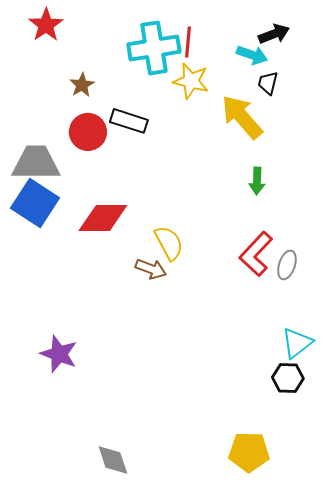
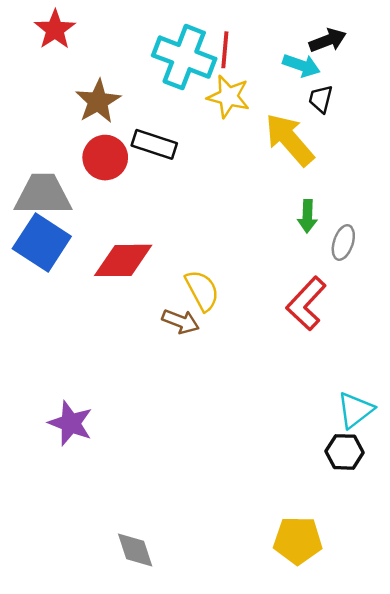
cyan cross: (154, 48) -> (184, 57), turned 30
brown star: (82, 85) -> (98, 101), size x1.5
gray ellipse: (287, 265) -> (343, 242), moved

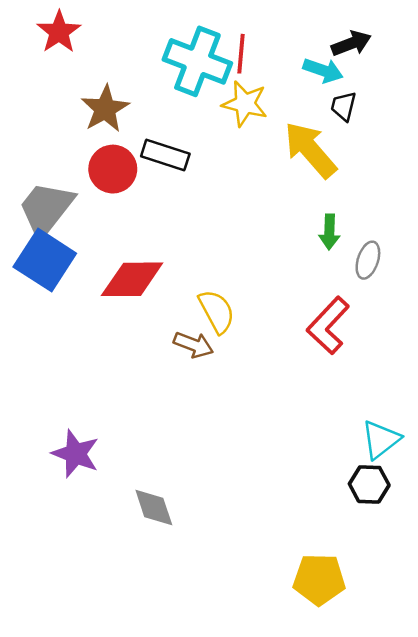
gray trapezoid: (43, 195) -> (46, 209), turned -52
gray diamond: (135, 550) -> (154, 508), moved

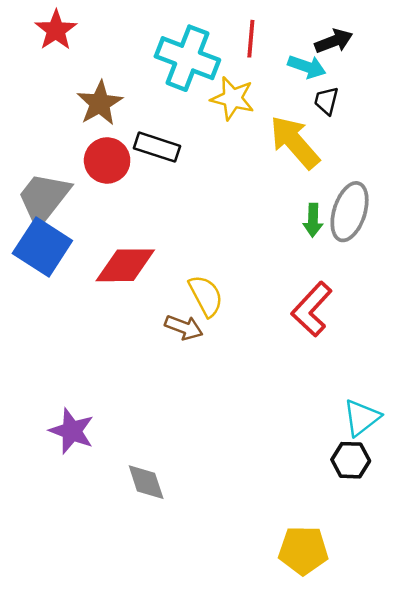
red line: (241, 54) -> (251, 39), moved
gray ellipse: (368, 260) -> (350, 212), moved, size x1.6

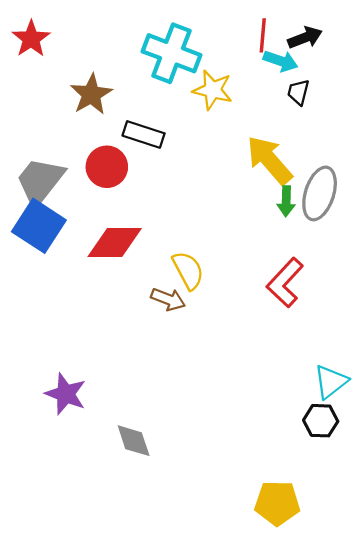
red star: (56, 30) -> (31, 39), moved
red line: (251, 39) -> (263, 35), moved
yellow arrow: (295, 142) -> (269, 160), moved
red circle: (107, 160) -> (107, 167), moved

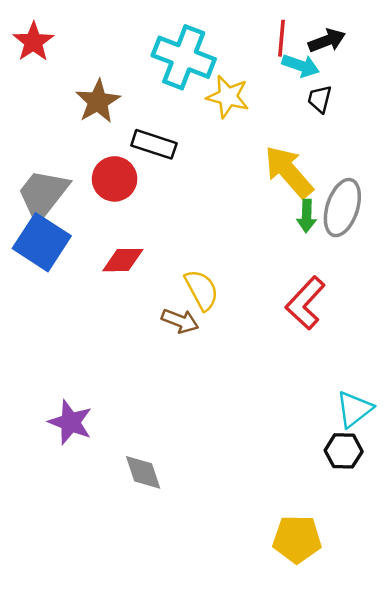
red diamond: (115, 242) -> (123, 260), size x0.7

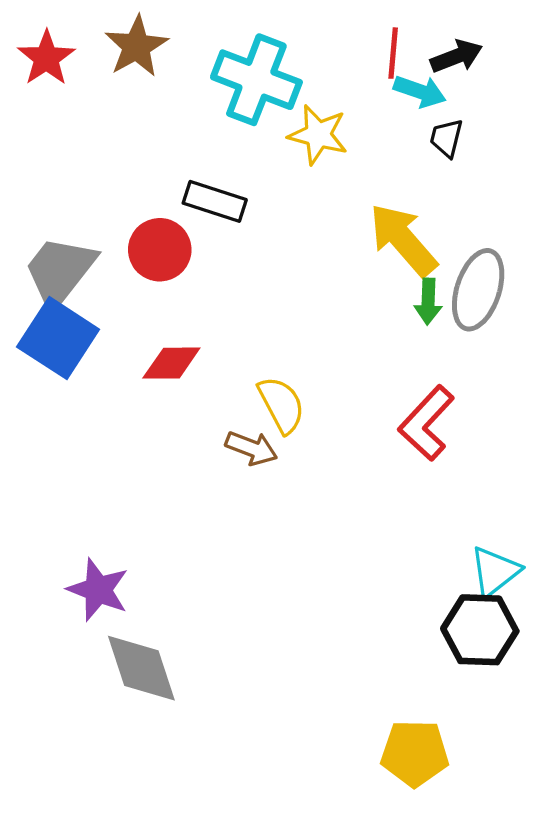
brown star: (98, 101) -> (136, 46), moved
black hexagon: (344, 451) -> (480, 630), size x1.4
gray diamond: (143, 472) -> (141, 668), moved, size x1.4

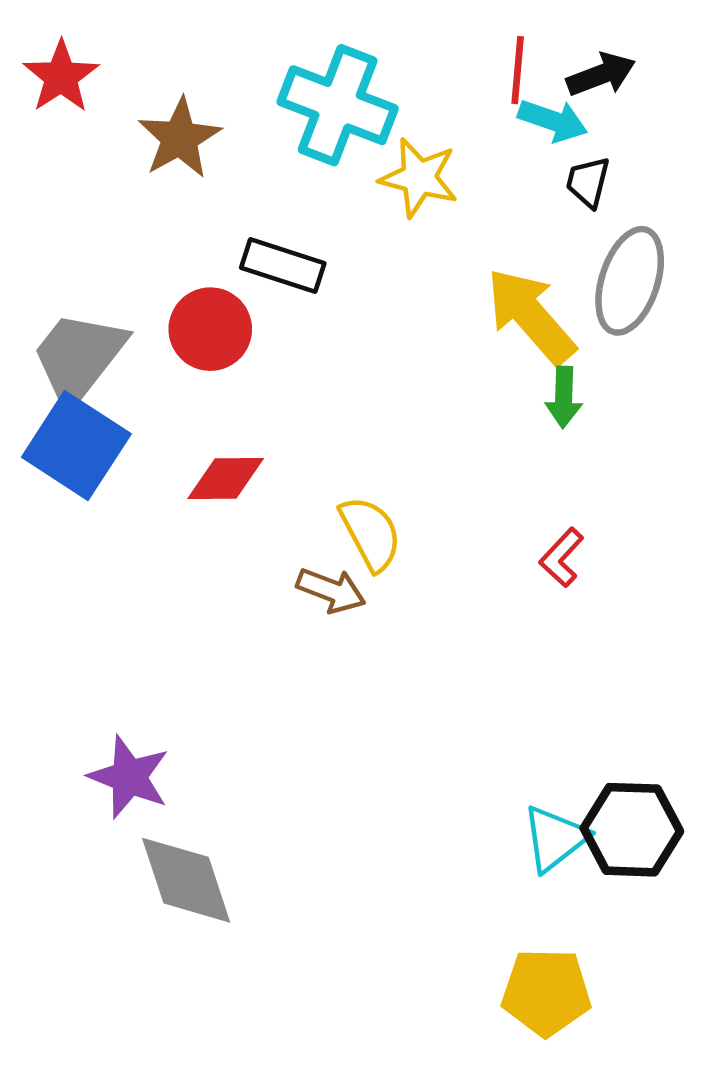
brown star: (136, 46) -> (180, 138), moved
gray ellipse: (478, 290) -> (630, 281), moved
red L-shape: (426, 423) -> (562, 557), size x0.6
cyan triangle: (495, 571) -> (555, 838), moved

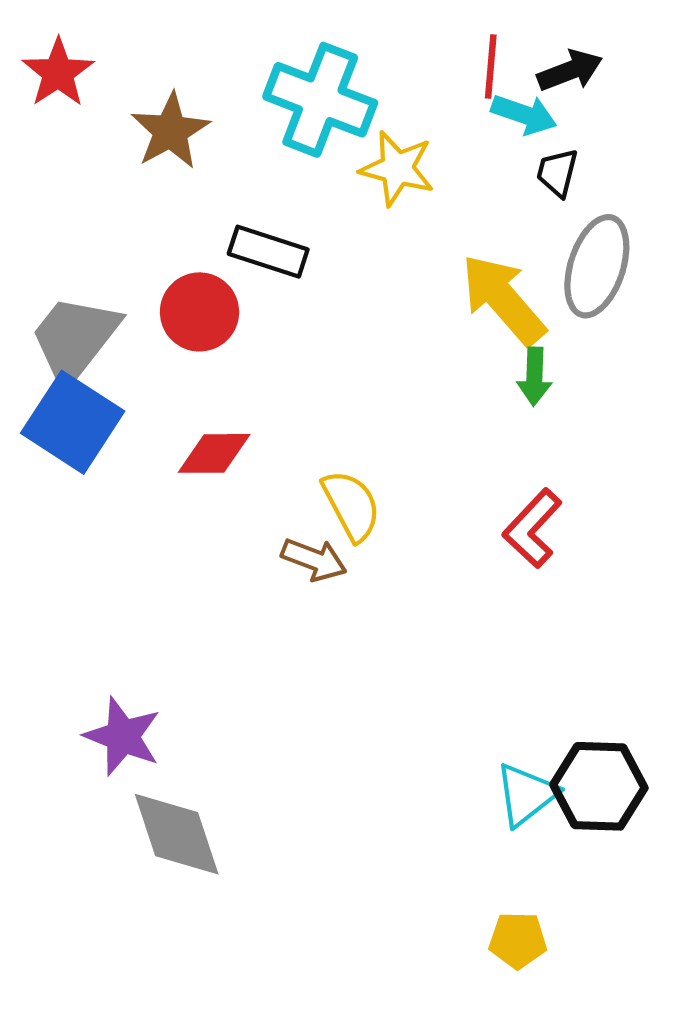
red L-shape: (562, 557) -> (532, 528), size x1.4
yellow pentagon: (546, 992) -> (518, 940), size x0.7

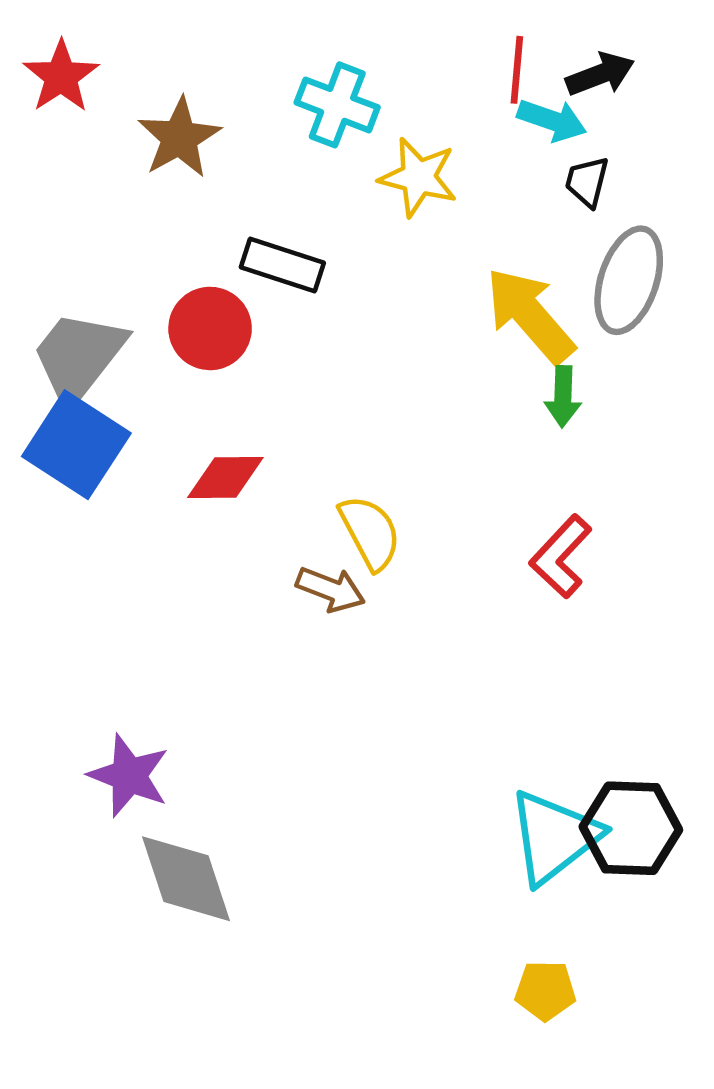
cyan cross: (320, 100) -> (337, 105), size x0.7
cyan triangle: (526, 795) -> (554, 837), size x1.4

